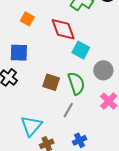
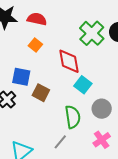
brown square: (51, 82) -> (41, 93), moved

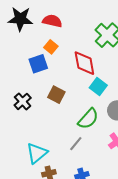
blue square: (21, 77) -> (38, 64), moved, turned -30
green semicircle: (73, 117) -> (88, 119), turned 50

